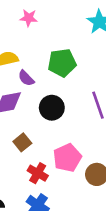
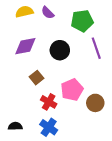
green pentagon: (62, 63) -> (82, 21), moved
purple semicircle: (26, 78) -> (48, 13), moved

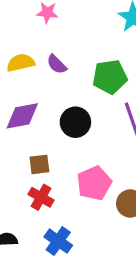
brown square: (36, 78) -> (39, 164), turned 32
red cross: (49, 102) -> (41, 197), moved

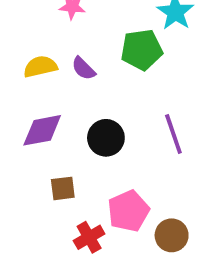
green pentagon: (110, 77) -> (142, 50), moved
red cross: (41, 197) -> (89, 237), moved, turned 30

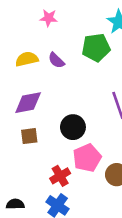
black circle: (106, 138) -> (73, 127), moved
brown square: (63, 188) -> (29, 136), moved

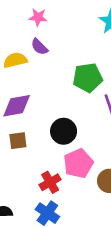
green pentagon: (96, 48) -> (88, 78), moved
purple semicircle: (56, 60) -> (39, 47), moved

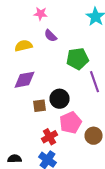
purple semicircle: (39, 47) -> (51, 36), moved
brown square: (18, 141) -> (40, 106), moved

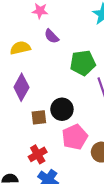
purple diamond: (25, 80) -> (21, 87), turned -50
red cross: (50, 137) -> (38, 154), moved

